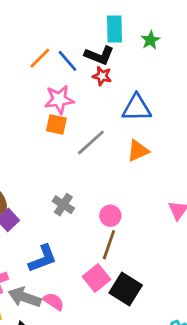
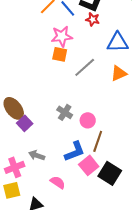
pink circle: (110, 216) -> (88, 120), moved
blue L-shape: (43, 259) -> (75, 151), moved
gray arrow: (25, 297) -> (37, 155), moved, size x0.7

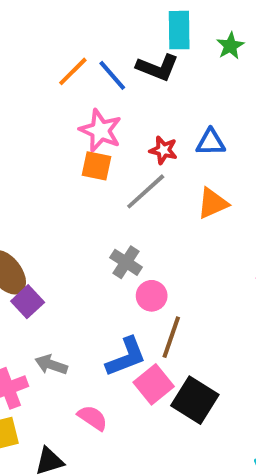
red star: (93, 19) -> (163, 150), moved
pink star: (62, 36) -> (100, 130), turned 30
blue triangle: (118, 42) -> (211, 142), size x0.7
gray cross: (65, 112) -> (126, 262), moved

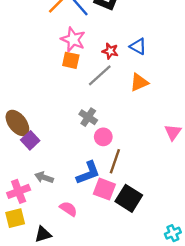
blue triangle: (211, 142) -> (138, 46), turned 30
pink square: (154, 384) -> (104, 189), turned -30

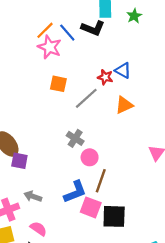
pink star: (73, 39) -> (49, 47), moved
red star: (110, 51) -> (105, 77), moved
purple square: (30, 140) -> (19, 161), turned -36
black square: (129, 198) -> (114, 216), turned -30
pink semicircle: (68, 209) -> (38, 229), moved

